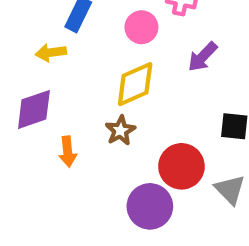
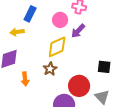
purple arrow: (203, 57) -> (78, 31), moved

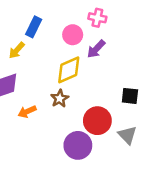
yellow arrow: (17, 32) -> (17, 50), turned -40
orange arrow: (25, 79) -> (27, 112), turned 72

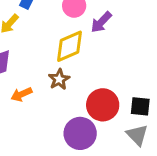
black square: (130, 96) -> (140, 106), moved
gray triangle: (127, 135) -> (137, 135), moved

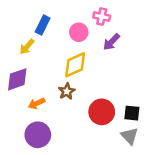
purple arrow: (101, 22) -> (111, 42), moved
purple circle: (80, 133) -> (38, 135), moved

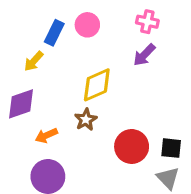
pink cross: (102, 17) -> (147, 22), moved
pink circle: (79, 32) -> (87, 25), moved

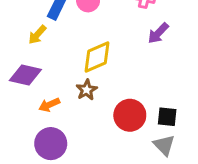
purple arrow: (144, 55) -> (158, 33), moved
purple diamond: (21, 104) -> (25, 75), turned 32

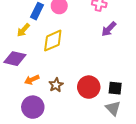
yellow diamond: (97, 57) -> (53, 41), moved
brown star: (87, 90) -> (56, 85), moved

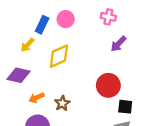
red circle: (89, 87) -> (108, 85), moved

